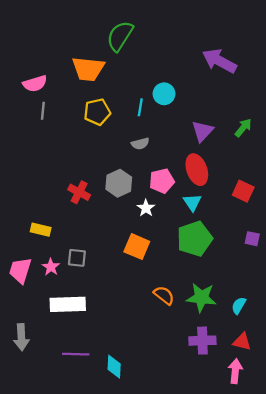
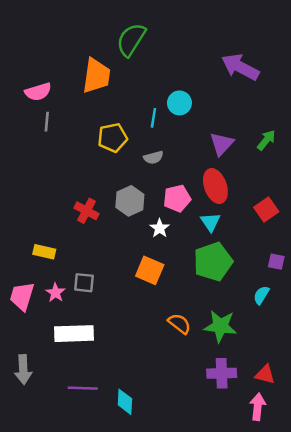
orange trapezoid: (88, 69) -> (96, 76), turned -88
yellow pentagon: (97, 112) -> (113, 138), moved
red square: (243, 191) -> (266, 210), turned 30
cyan semicircle: (239, 305) -> (261, 295), moved

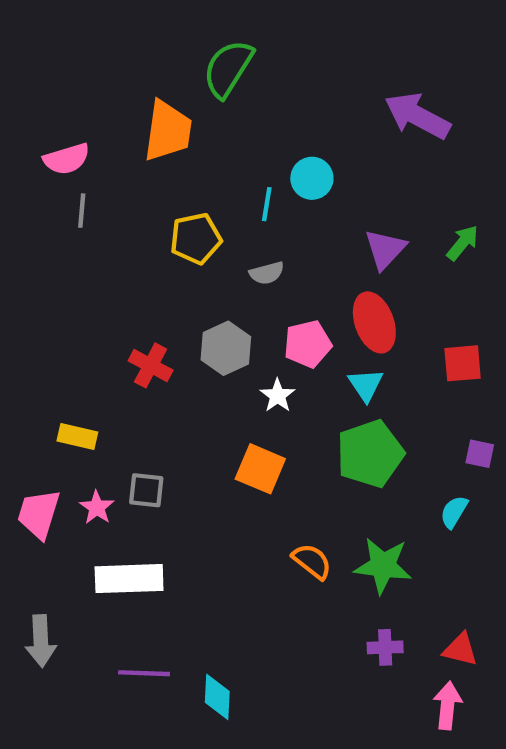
red square: (266, 210) -> (463, 363), turned 30
purple cross: (222, 373) -> (385, 647), size x0.7

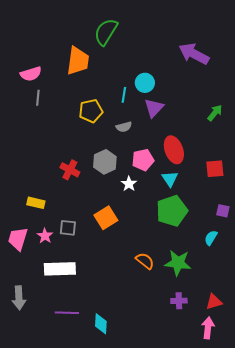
purple triangle: (385, 249) -> (154, 108), moved
orange square: (260, 469) -> (106, 218), moved, turned 35
red triangle: (460, 650) -> (214, 302), turned -30

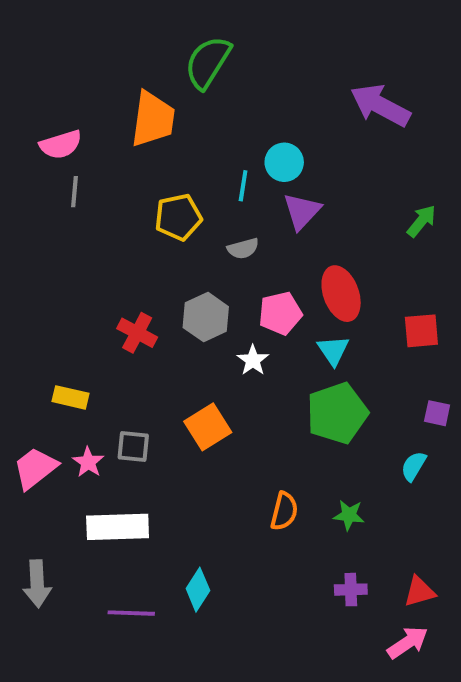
pink trapezoid: (18, 239) -> (35, 468), turned 35
orange semicircle: (145, 261) -> (284, 511), turned 66
green star: (178, 263) -> (349, 515), size x0.6
cyan diamond: (101, 324) -> (198, 590), moved, turned 30
pink arrow: (208, 328) -> (408, 643), turned 50

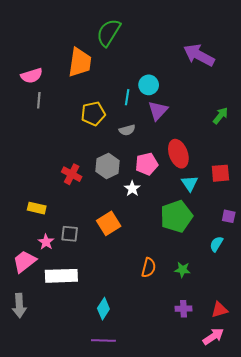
cyan triangle: (333, 350) -> (190, 183), moved
pink trapezoid: (35, 468) -> (24, 261), moved
purple line: (131, 613) -> (103, 340), moved

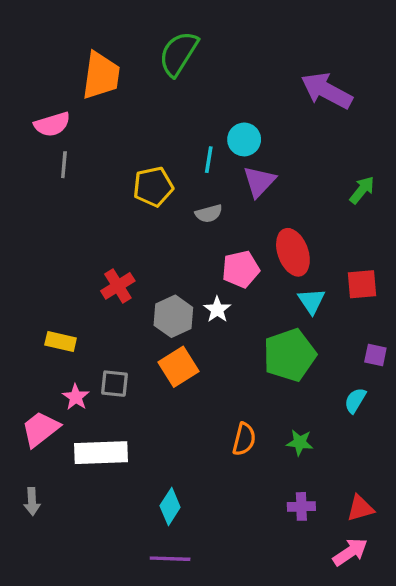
orange trapezoid: (80, 62) -> (101, 75), moved
gray hexagon: (108, 166) -> (173, 316), moved
red cross: (72, 174) -> (118, 286), turned 30
gray arrow: (19, 306) -> (32, 501), size x0.7

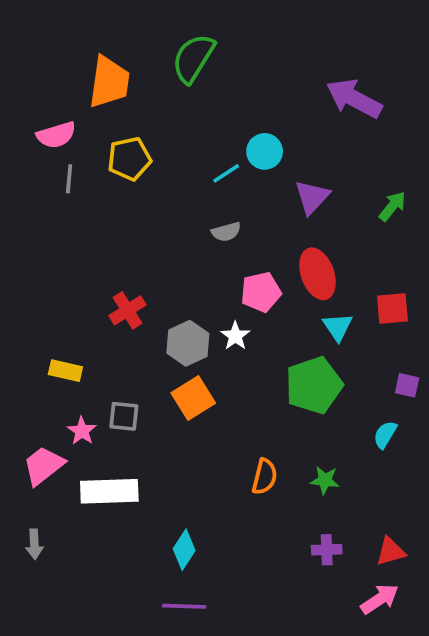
cyan line: (209, 160) -> (226, 173), turned 48
purple triangle: (259, 182) -> (312, 197), moved
yellow pentagon: (153, 187) -> (129, 159), moved

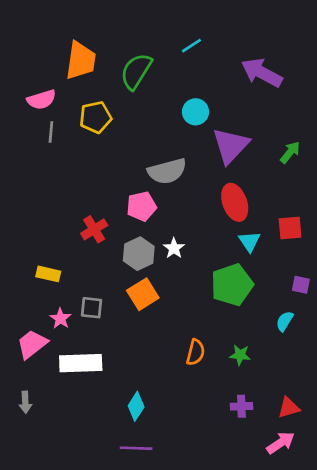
green semicircle: (193, 58) -> (136, 71), moved
cyan line: (226, 173) -> (191, 46), moved
purple triangle: (312, 197) -> (231, 146), size x1.4
gray semicircle: (226, 232) -> (167, 171), size x1.8
pink pentagon: (261, 292) -> (141, 206), moved

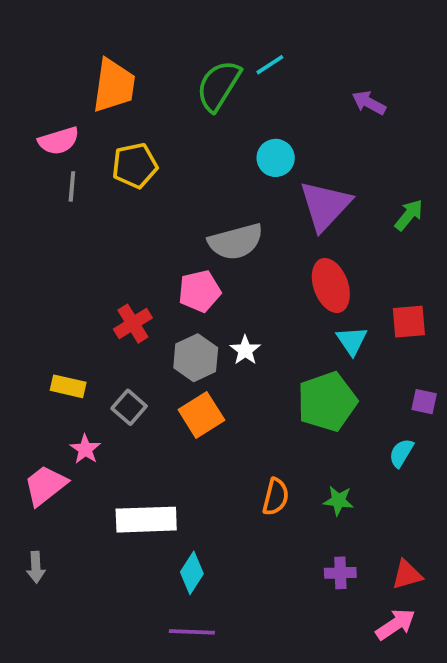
green semicircle: (136, 71) -> (219, 86), moved
purple arrow: (262, 73) -> (369, 103), size x0.6
gray square: (91, 308) -> (129, 407), moved, turned 35
white rectangle: (81, 363) -> (146, 520), moved

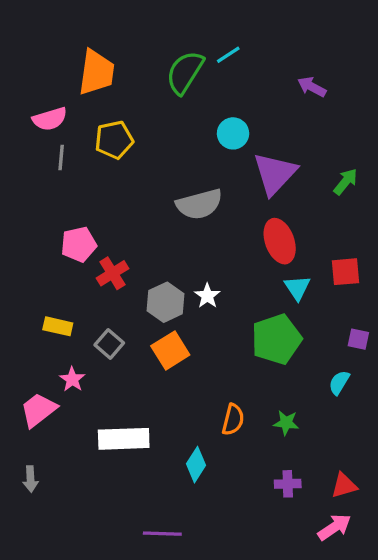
pink pentagon: (199, 291) -> (79, 244), moved
cyan diamond: (192, 573) -> (196, 465), moved

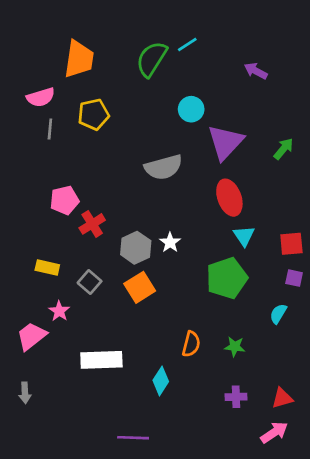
red square: (346, 272) -> (291, 244), moved

